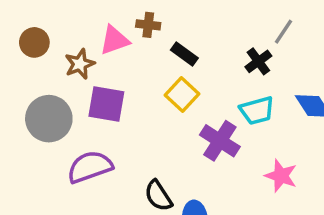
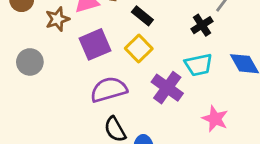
purple square: (106, 104) -> (95, 44), moved, turned -36
gray circle: (49, 119) -> (30, 62), size x0.7
purple semicircle: (90, 167) -> (109, 90), moved

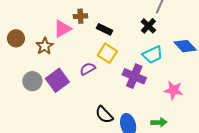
purple square: (95, 44) -> (57, 80), moved
purple semicircle: (109, 90) -> (88, 69), moved, size x0.6

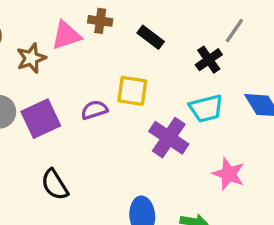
black rectangle: (105, 29) -> (151, 37), moved
yellow square: (107, 53) -> (132, 91), turned -36
black semicircle: (104, 115) -> (55, 185), moved

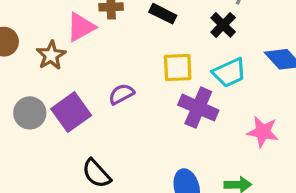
yellow square: (132, 91) -> (178, 67), moved

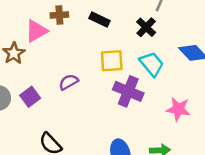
cyan trapezoid: (229, 73) -> (152, 64), turned -104
purple square: (71, 112) -> (30, 97), size x0.7

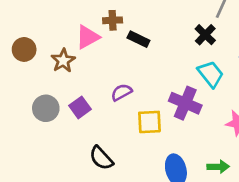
black rectangle: (99, 19) -> (138, 39), moved
yellow square: (112, 61) -> (149, 122), moved

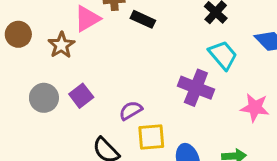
purple semicircle: (121, 92) -> (131, 110), moved
yellow square: (149, 122) -> (151, 137), moved

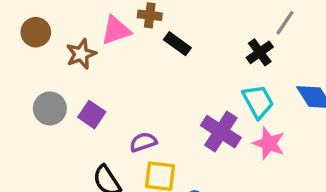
purple square: (81, 96) -> (92, 115), turned -30
pink star: (255, 108) -> (269, 143), moved

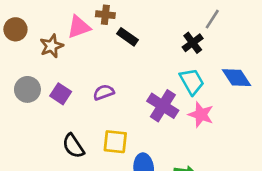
purple semicircle: (143, 142) -> (104, 92), moved

